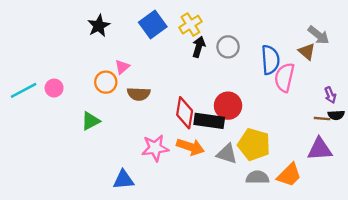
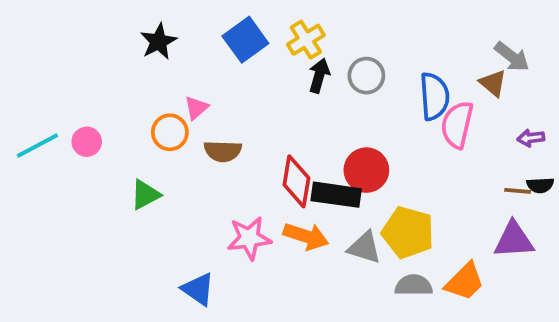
purple arrow: (330, 95) -> (531, 138), moved, turned 105
blue triangle: (123, 180) -> (198, 289), turned 40

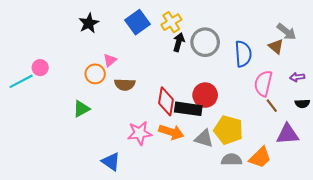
gray circle: (366, 76) -> (205, 42), size x1.4
pink semicircle: (457, 125) -> (263, 83), moved
pink circle: (87, 142) -> (40, 68), moved
brown line: (518, 191) -> (272, 106), moved, turned 48

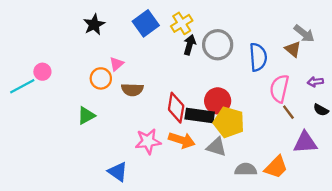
black semicircle: (302, 104) -> (321, 110), turned 32
yellow pentagon: (228, 130) -> (229, 122), moved

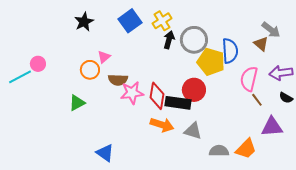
purple arrow: (315, 82) -> (281, 73), size x1.6
yellow pentagon: (229, 122) -> (211, 62), moved
pink star: (148, 141) -> (132, 93), moved

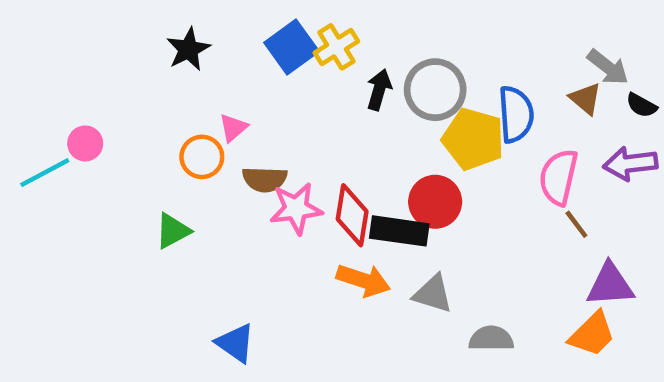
yellow cross: (162, 21) -> (336, 47), moved
black semicircle: (286, 98) -> (641, 105), moved
orange trapezoid: (246, 149) -> (592, 334), moved

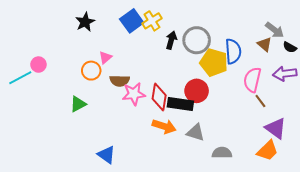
purple triangle: (610, 285) -> (276, 128), turned 40

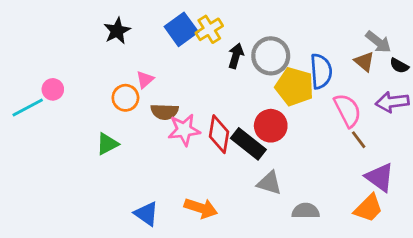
pink semicircle: (252, 80) -> (348, 110), turned 140
black rectangle: (180, 104) -> (248, 144), turned 30
orange arrow: (164, 126) -> (201, 208), moved

